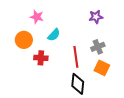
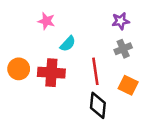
orange circle: (24, 40) -> (19, 69), moved
gray cross: (98, 47) -> (123, 49), moved
red cross: (41, 58) -> (51, 73), size x1.5

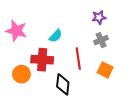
pink star: (46, 21) -> (16, 31), moved, size x1.5
orange circle: (19, 69) -> (21, 74), moved
black diamond: (98, 105) -> (63, 84), moved

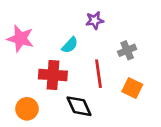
purple star: (99, 17) -> (95, 20), moved
orange circle: (21, 74) -> (27, 109), moved
black diamond: (63, 84) -> (79, 106), turned -30

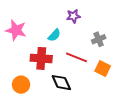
red line: (98, 74) -> (76, 57), turned -60

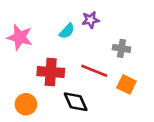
cyan semicircle: (54, 35) -> (67, 31), moved
gray cross: (99, 39) -> (121, 48), turned 32

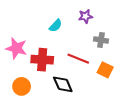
purple star: (90, 20) -> (85, 16), moved
pink star: (20, 37) -> (16, 48), moved

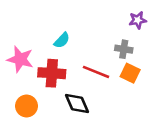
purple star: (85, 16) -> (138, 20), moved
cyan semicircle: (56, 26) -> (62, 40), moved
orange square: (105, 70) -> (130, 73), moved

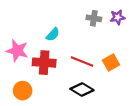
gray cross: (124, 49) -> (94, 18), moved
orange square: (130, 73) -> (111, 63), turned 35
black diamond: (77, 103) -> (82, 90), moved, turned -35

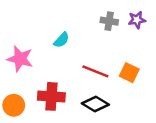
red cross: (44, 63) -> (51, 96), moved
orange square: (111, 63) -> (129, 73), turned -35
orange circle: (23, 91) -> (14, 105), moved

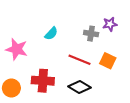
purple star: (137, 20) -> (110, 24), moved
gray cross: (109, 21) -> (91, 34), moved

